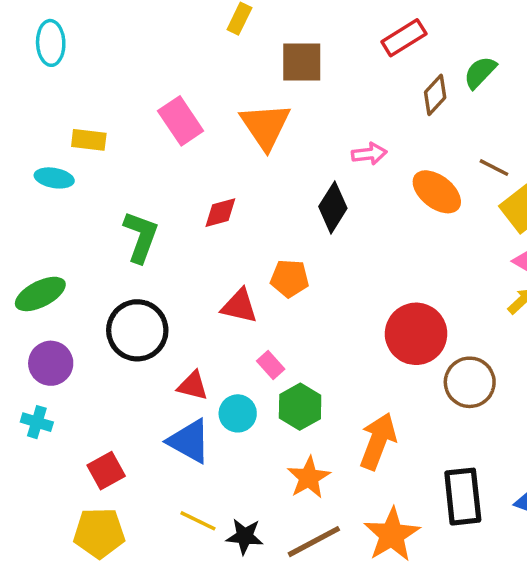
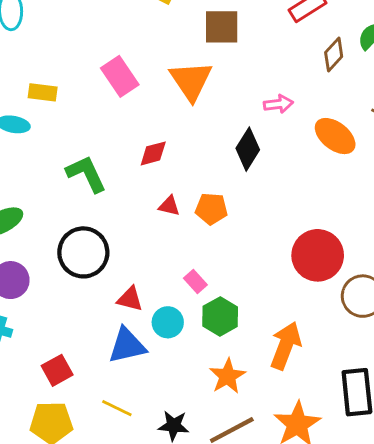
green L-shape: (141, 237) -> (86, 174), turned -45
red triangle: (239, 306) -> (169, 206), moved, size x0.7
blue triangle: (189, 441) -> (127, 346), turned -42
yellow line: (198, 521) -> (117, 408), moved

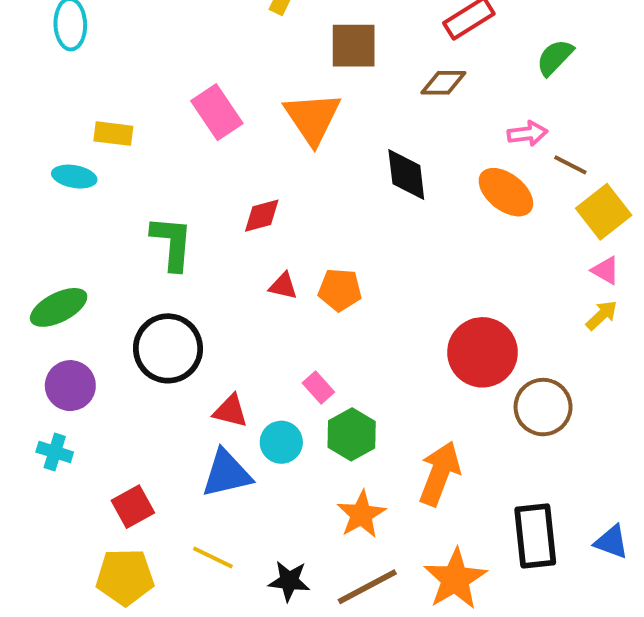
brown diamond: (334, 55) -> (443, 83), moved, turned 48
pink arrow: (278, 104) -> (527, 134), moved
black diamond: (248, 149) -> (406, 175), moved, turned -39
green L-shape: (86, 174) -> (172, 243), turned 30

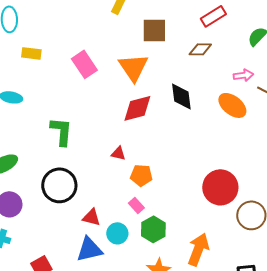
yellow rectangle: (113, 134) -> (31, 53), moved
red diamond: (262, 216) -> (137, 108), moved, size x1.5
orange pentagon: (340, 290) -> (141, 175), moved

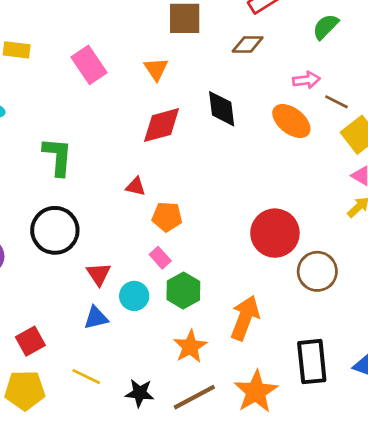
orange triangle: (133, 67) -> (156, 69), size x0.6
red triangle: (91, 217) -> (99, 274), turned 42
blue triangle: (89, 249) -> (96, 318), size x0.7

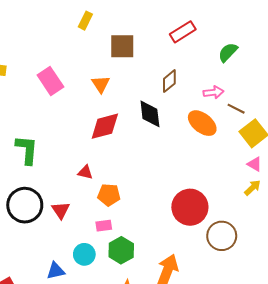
brown diamond: (248, 44) -> (169, 81), moved, turned -40
pink rectangle: (160, 258) -> (104, 226), turned -56
red triangle: (99, 274) -> (61, 210), moved

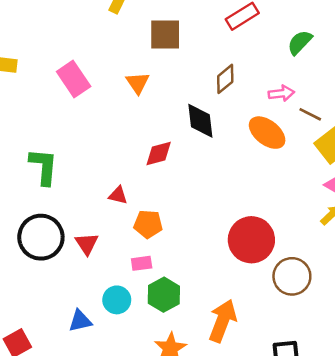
red diamond: (105, 126) -> (159, 153), moved, size x0.7

